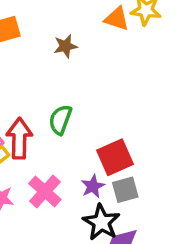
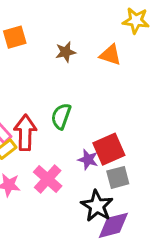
orange triangle: (117, 19) -> (110, 55), moved
purple star: (93, 186) -> (88, 160), moved, turned -30

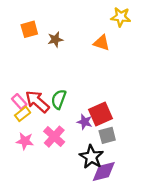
brown star: (66, 52) -> (55, 39), moved
green semicircle: (61, 116) -> (59, 99), moved
red arrow: (25, 133) -> (37, 102), turned -50

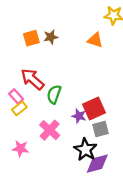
orange square: (29, 29) -> (31, 38), moved
red arrow: (37, 102) -> (32, 79), moved
pink star: (25, 141) -> (20, 148), moved

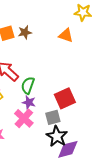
purple star: (79, 116) -> (29, 102), moved
gray square: (101, 129) -> (53, 117), moved

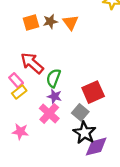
orange triangle: (66, 35) -> (71, 22), moved, turned 35
gray square: (53, 117) -> (80, 112), turned -35

